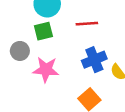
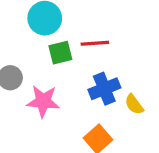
green square: (43, 31) -> (60, 53), moved

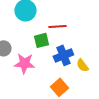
green square: (60, 53) -> (41, 40), moved

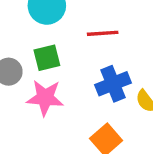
green square: (41, 40) -> (47, 58), moved

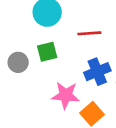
pink star: (45, 98) -> (66, 95), moved

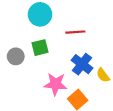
blue cross: (97, 72) -> (82, 64), turned -30

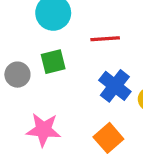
pink star: (55, 84) -> (43, 130), moved

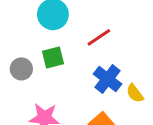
red line: (105, 39) -> (99, 37), turned -30

